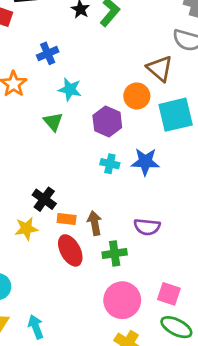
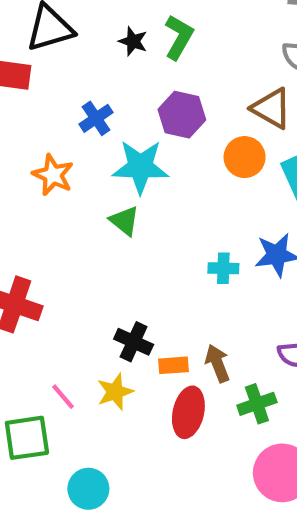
cyan star: (70, 89) -> (140, 167), size x1.5
purple hexagon: (107, 121) -> (182, 115), moved
red ellipse: (70, 250) -> (188, 412), turned 52

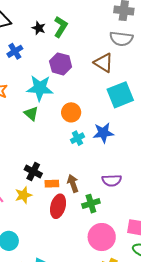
blue cross: (96, 118) -> (15, 51), moved
orange circle: (245, 157) -> (71, 112), moved
cyan cross: (223, 268) -> (77, 138), turned -32

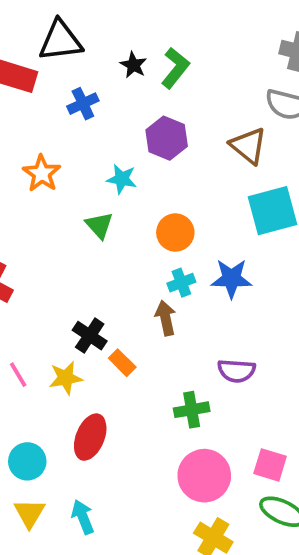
cyan star: (40, 88) -> (122, 179), size x0.6
brown arrow: (73, 183) -> (166, 318), moved
orange rectangle: (52, 184) -> (122, 363), turned 40
red ellipse: (58, 206) -> (90, 437), moved

